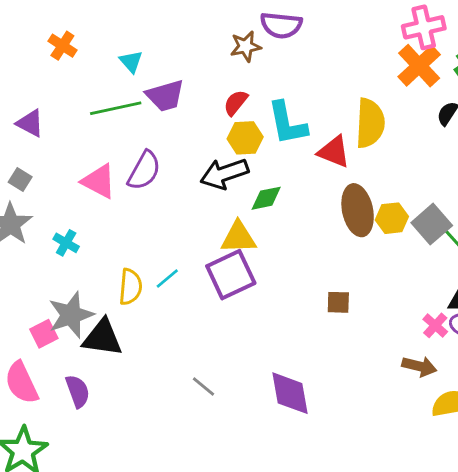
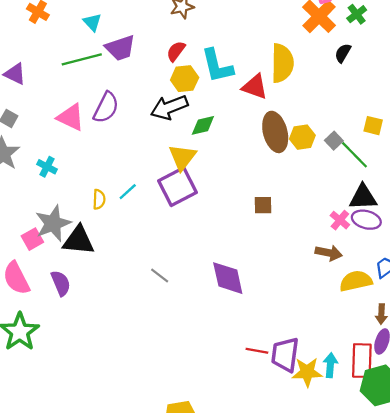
gray square: (432, 224) -> (334, 141), size x0.6
yellow triangle: (238, 237) -> (182, 157), turned -48
yellow semicircle: (130, 287) -> (99, 199), size x0.7

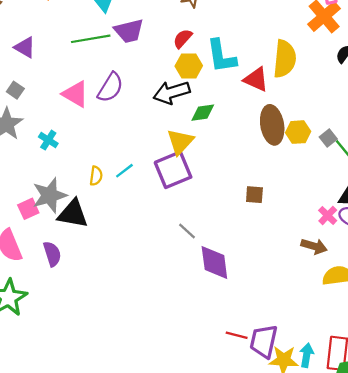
gray line: (160, 275) -> (187, 231), moved

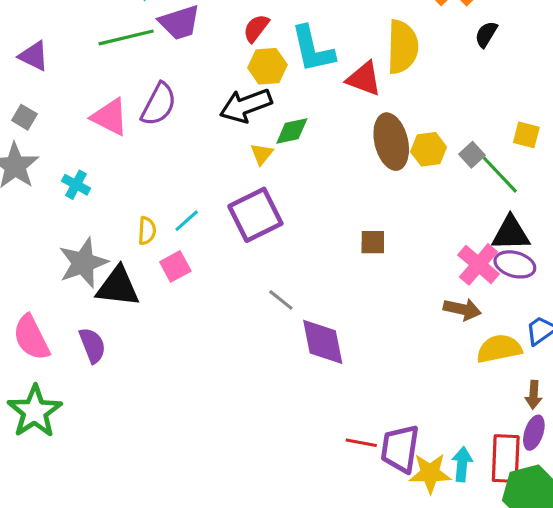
yellow triangle: (180, 142) -> (262, 154), moved, size x0.6
pink square: (28, 209) -> (175, 266), moved
pink cross: (328, 215) -> (479, 264), size x1.5

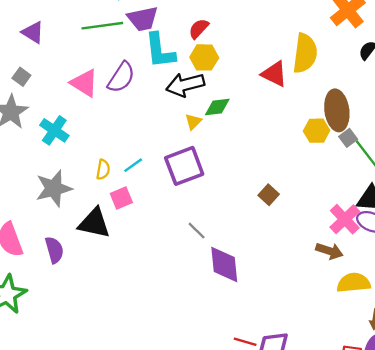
cyan L-shape: (313, 49) -> (160, 51), moved
brown ellipse: (391, 142) -> (337, 110), moved
cyan cross: (76, 185) -> (54, 130), size x1.4
brown square: (373, 242) -> (269, 195), turned 36
black triangle: (118, 287) -> (94, 223), moved

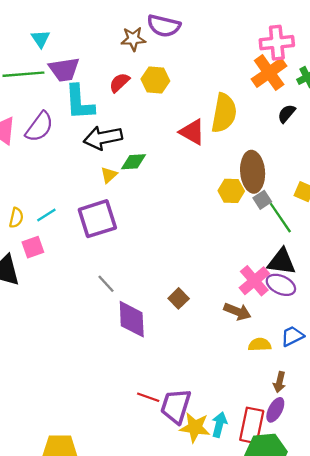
yellow hexagon: (204, 57) -> (155, 80), moved
brown square: (269, 195) -> (179, 298), moved
yellow semicircle: (354, 283) -> (260, 345), size x0.7

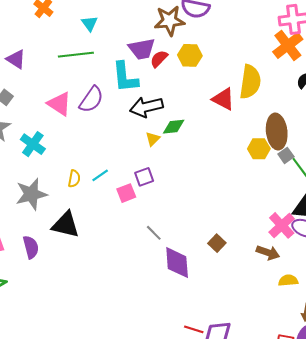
brown star: (133, 39) -> (170, 21), size x1.4
purple trapezoid: (64, 70) -> (142, 49), moved
purple square: (97, 219) -> (144, 177), size x0.6
pink square: (33, 247) -> (126, 193), moved

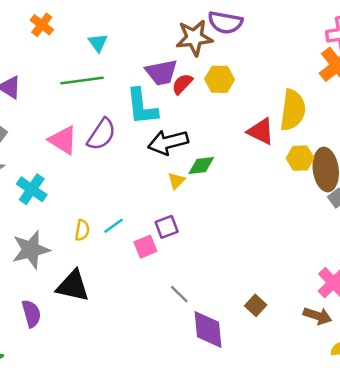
yellow hexagon: (259, 149) -> (300, 158), moved

